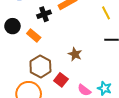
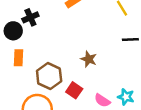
black cross: (44, 14) -> (30, 17), moved
orange rectangle: (34, 35) -> (19, 58), moved, turned 56

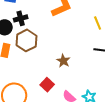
brown hexagon: (49, 76) -> (26, 40), moved

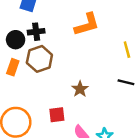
red square: (47, 85) -> (57, 115), turned 32

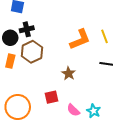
orange L-shape: (87, 24) -> (80, 39), moved

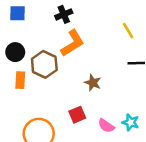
black cross: (27, 29) -> (64, 14), moved
orange L-shape: (80, 39) -> (73, 43), moved

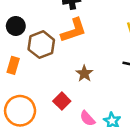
orange rectangle: (20, 80) -> (13, 65), moved
red square: (77, 115) -> (62, 101), turned -35

